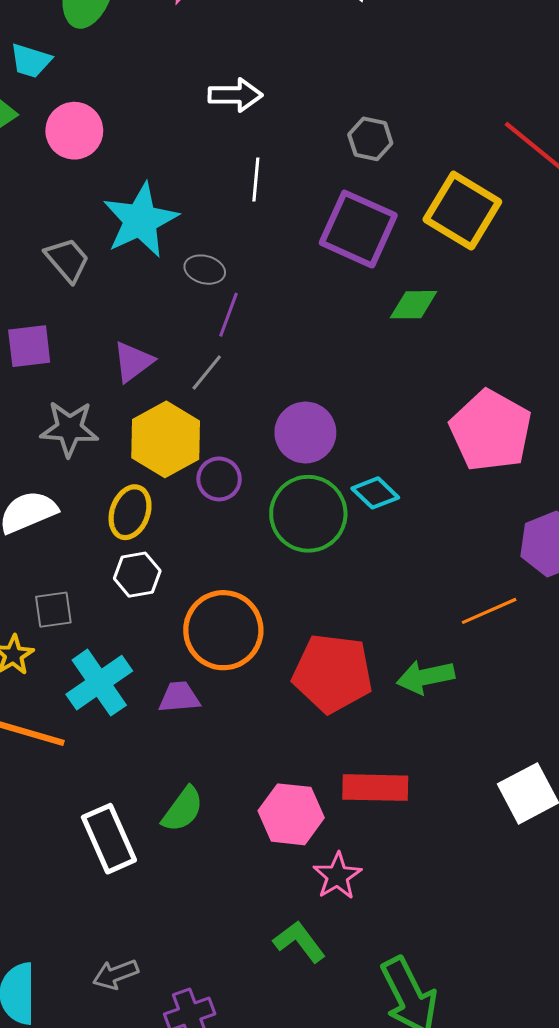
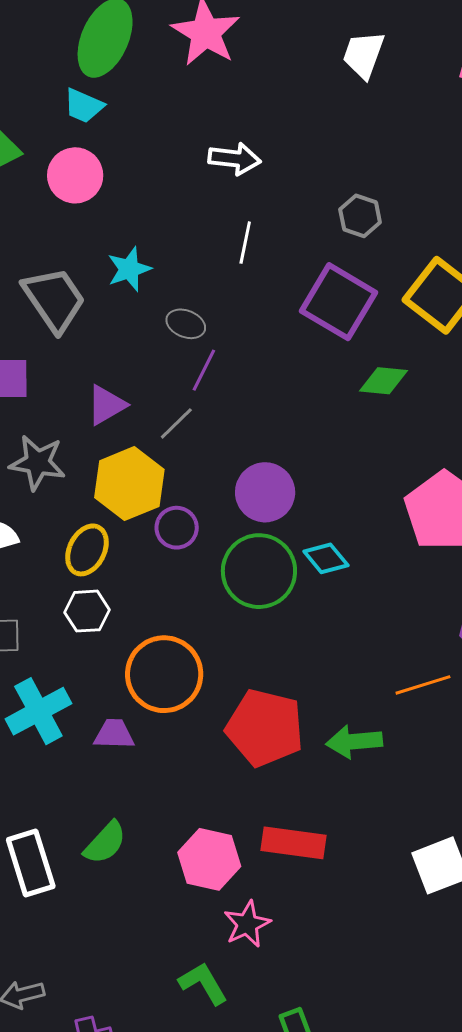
cyan trapezoid: (31, 61) -> (84, 106), moved
cyan star: (140, 220) -> (129, 269), size x0.6
gray trapezoid: (67, 260) -> (54, 299), size x1.5

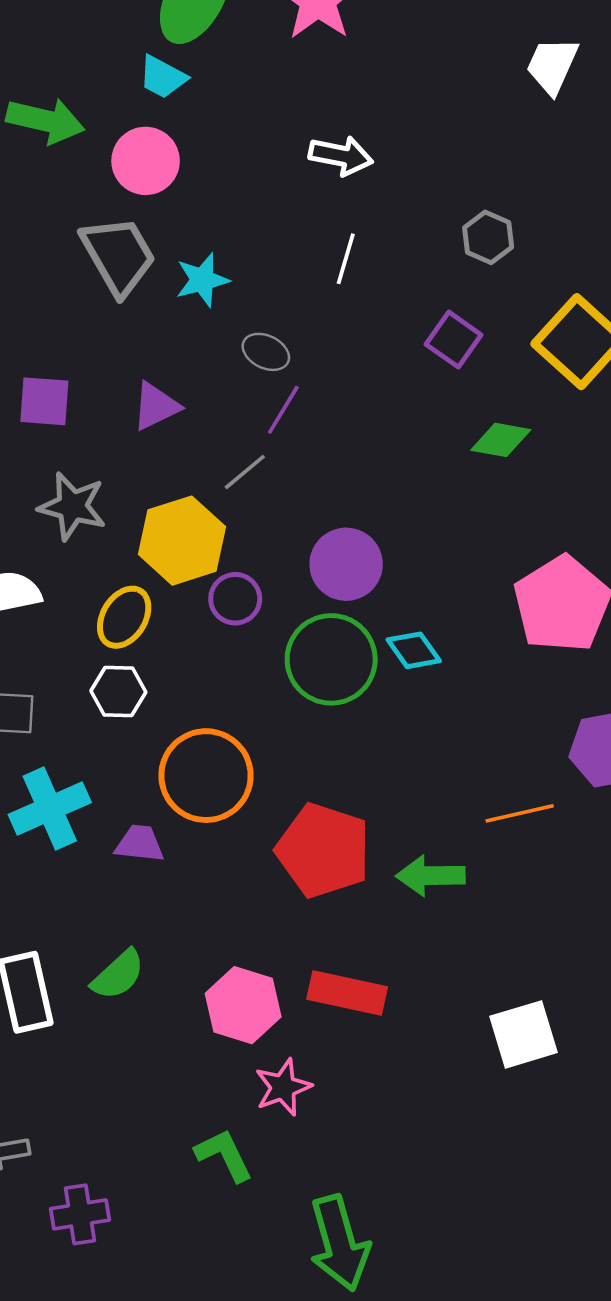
white trapezoid: (364, 55) -> (552, 66), moved
gray trapezoid: (54, 299) -> (118, 256), moved
purple square: (339, 302) -> (454, 340), size x0.6
purple triangle: (106, 405) -> (156, 406), moved

